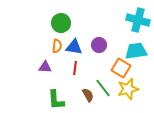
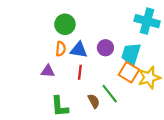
cyan trapezoid: (136, 51) -> (131, 54), moved, turned -65
yellow star: (128, 89) -> (149, 78), moved

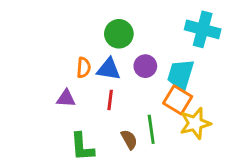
green circle: (65, 24) -> (119, 34), moved
yellow star: (149, 78) -> (195, 123), moved
green line: (110, 94) -> (151, 129), turned 30

